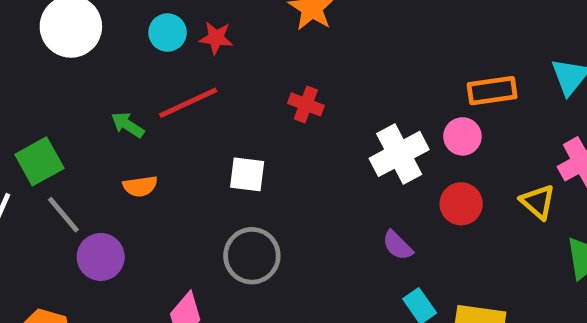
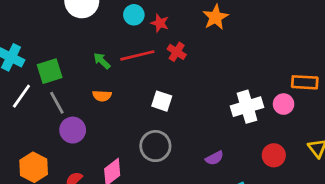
red cross: (306, 104) -> (177, 52), moved
red circle: (461, 204) -> (274, 155), moved
purple semicircle: (398, 245) -> (214, 158), moved, turned -84

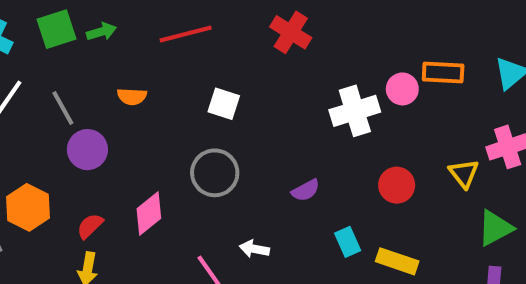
red cross: (177, 52) -> (291, 32), moved, size x1.4
green arrow: (102, 61) -> (101, 32), moved, turned 120
green square: (50, 71) -> (56, 29), moved
pink circle: (284, 104) -> (402, 89), moved

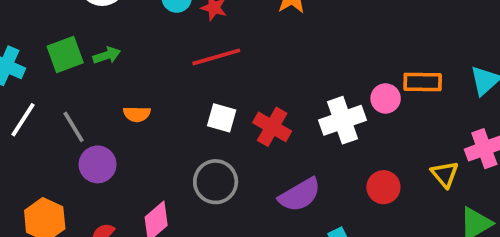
red cross: (291, 32) -> (272, 127), moved
red line: (186, 34) -> (216, 57), moved
purple semicircle: (306, 190) -> (300, 195), size x1.6

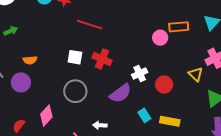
red line: (216, 57) -> (90, 25), moved, turned 40
white cross: (343, 120) -> (140, 74), moved, size x0.7
purple circle: (98, 164) -> (21, 82), moved

